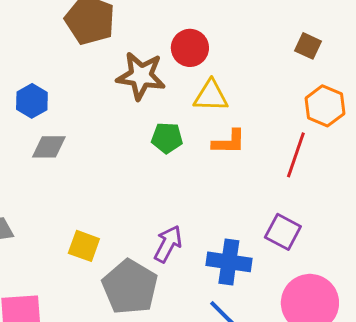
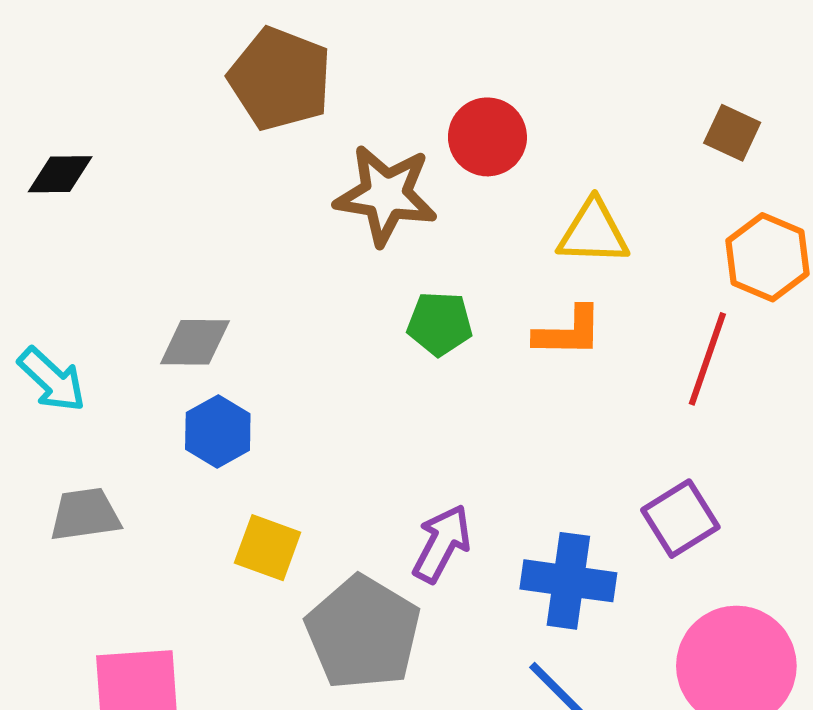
yellow triangle: (211, 96) -> (593, 232), moved
blue hexagon: (32, 101) -> (218, 431), moved
purple square: (283, 232) -> (680, 519), turned 30

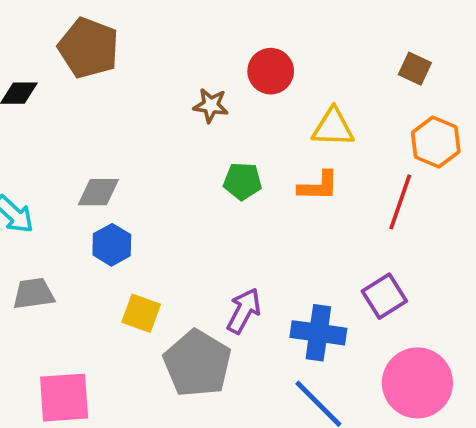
brown pentagon: (280, 79) -> (89, 48), moved
brown star: (386, 195) -> (211, 105), size x0.6

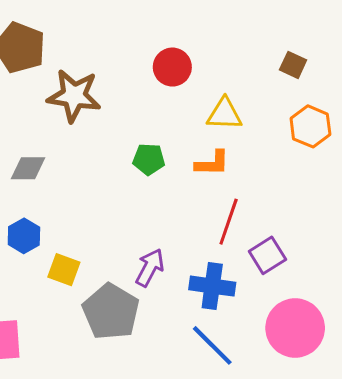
brown star: (211, 105) -> (74, 96), moved, size x1.8
red line: (400, 202) -> (229, 222), moved
blue hexagon: (112, 245) -> (24, 236), moved

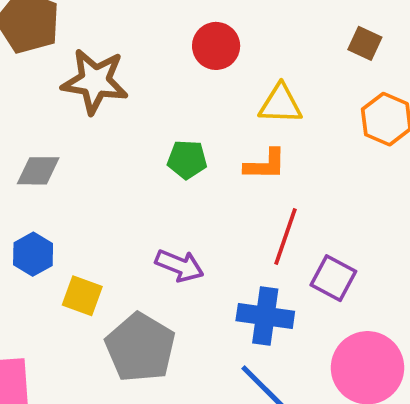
purple square: (267, 255) -> (333, 278), turned -30
purple arrow: (150, 268) -> (179, 266), moved, turned 84

